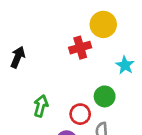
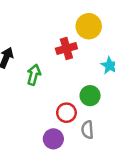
green arrow: (41, 106) -> (34, 75), moved

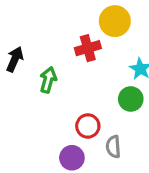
green circle: (90, 96) -> (131, 99), moved

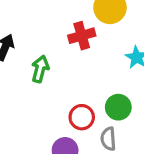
green circle: (131, 99) -> (118, 107), moved

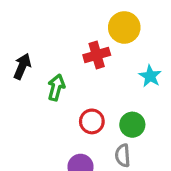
red circle: (82, 117) -> (92, 121), moved

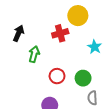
black arrow: (22, 66) -> (18, 33), moved
gray semicircle: (123, 155) -> (92, 98), moved

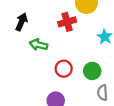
green arrow: (34, 54) -> (39, 45), turned -91

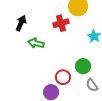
red circle: (64, 69) -> (63, 77), moved
gray semicircle: (102, 93) -> (92, 85), turned -32

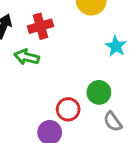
red cross: (61, 23) -> (40, 26), moved

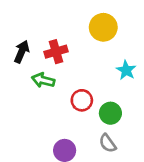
red circle: (68, 109) -> (82, 100), moved
gray semicircle: (113, 122) -> (108, 143), moved

